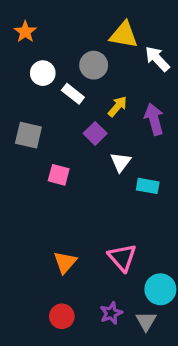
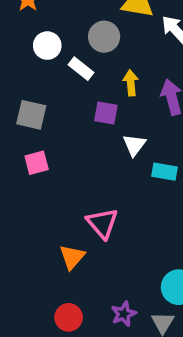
yellow arrow: (117, 106) -> (131, 83), turned -45
purple square: (95, 133) -> (106, 113), turned -35
pink square: (59, 175) -> (37, 163), moved, turned -30
pink triangle: (122, 257) -> (102, 223), moved

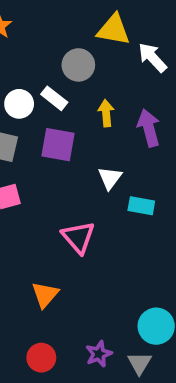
white circle: (47, 46) -> (19, 104), moved
purple square: (106, 113) -> (58, 145), moved, size x1.4
pink triangle: (102, 223) -> (78, 237), moved

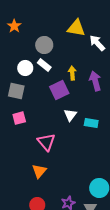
gray circle: (78, 65) -> (44, 45), moved
purple square: (58, 145) -> (59, 90), moved, turned -36
white triangle: (110, 178) -> (70, 115), moved
pink triangle: (78, 237) -> (46, 142), moved

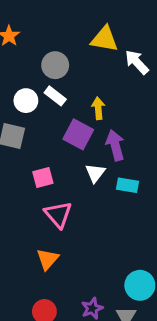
purple arrow: (95, 81) -> (115, 145), moved
purple square: (59, 90) -> (78, 134), turned -36
pink square: (19, 118) -> (43, 178), moved

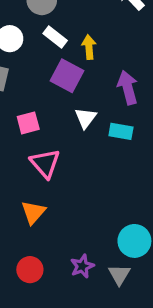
white rectangle: (55, 96) -> (55, 37), moved
purple arrow: (115, 145) -> (128, 88), moved

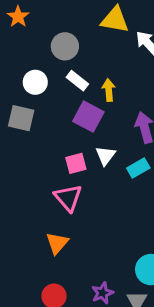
pink square: (28, 123) -> (76, 163), moved
cyan rectangle: (121, 131) -> (138, 168), turned -40

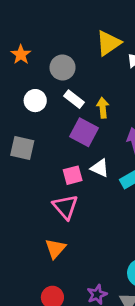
orange star: (18, 17) -> (21, 55), moved
yellow triangle: (115, 20) -> (108, 43), turned -44
gray square: (21, 118) -> (22, 148), moved
white triangle: (106, 156) -> (100, 168), turned -42

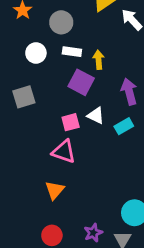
white rectangle: (74, 99) -> (72, 52), turned -30
gray square: (22, 148) -> (24, 97), turned -30
pink triangle: (65, 207) -> (64, 152), turned -30

